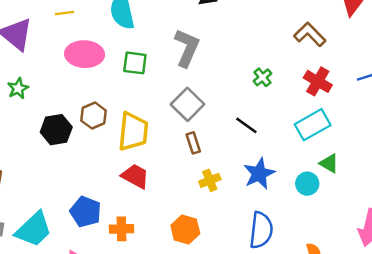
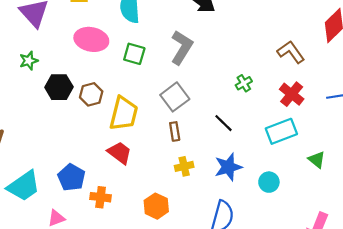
black hexagon: (56, 130) -> (59, 87), moved
green triangle: (329, 163) -> (317, 160), moved

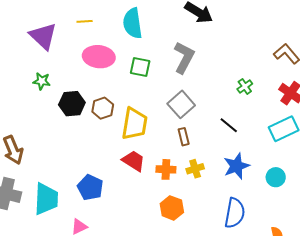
green star: (29, 61) -> (42, 81), turned 30
cyan trapezoid: (24, 186) -> (46, 199), turned -48
orange cross: (101, 197) -> (166, 169), moved

